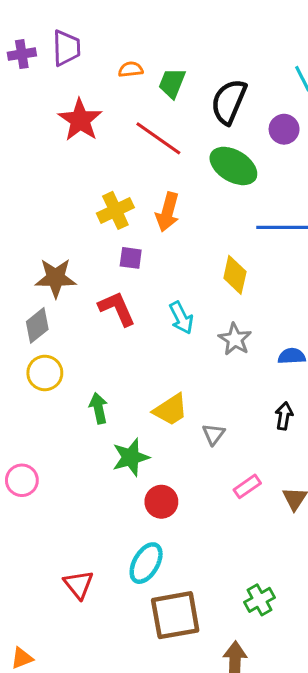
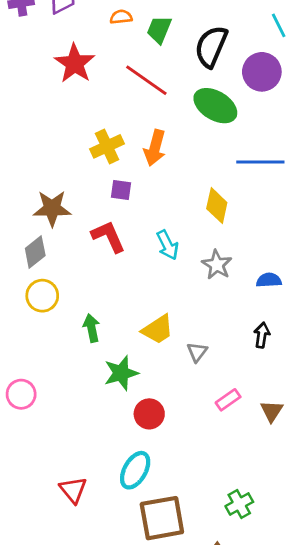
purple circle: (284, 129) -> (262, 72), size x1.4

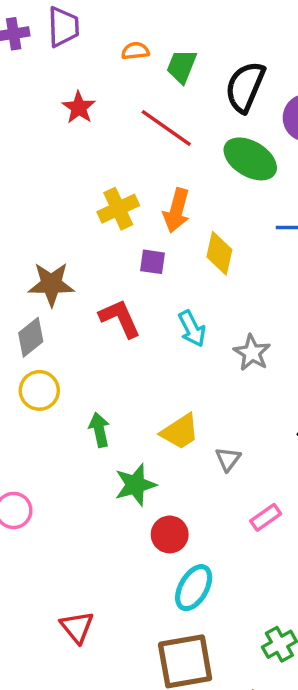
red star: (75, 63) -> (79, 107), size x0.7
purple square: (121, 190) -> (152, 262), moved
yellow diamond: (217, 206) -> (219, 253), moved
cyan ellipse: (135, 470) -> (194, 588), moved

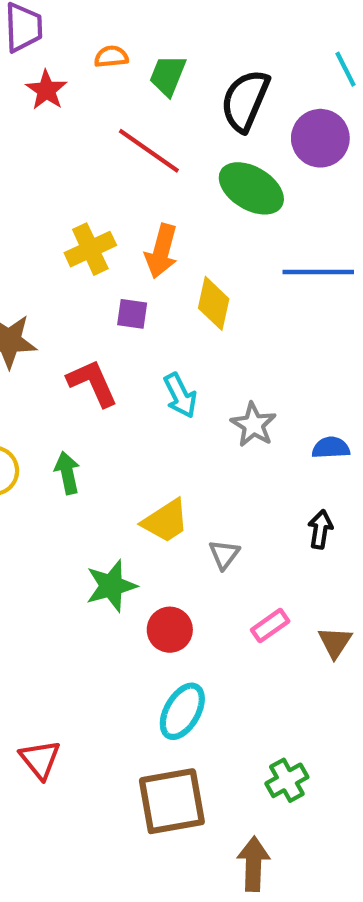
red star: (79, 107) -> (46, 90), moved
green arrow: (99, 430) -> (67, 473), moved
red circle: (170, 534) -> (170, 630), moved

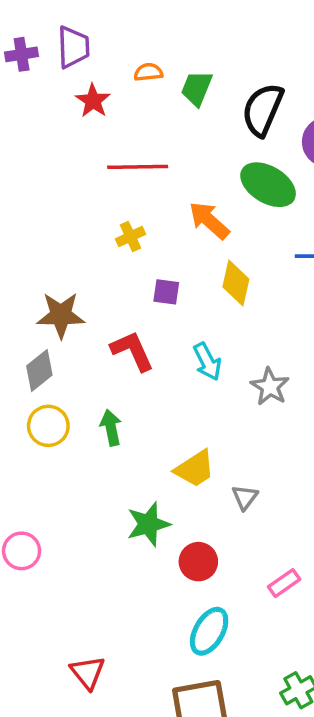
red line: (149, 151) -> (138, 167), moved, turned -36
yellow cross: (90, 249) -> (130, 237), size x0.7
orange arrow: (161, 251) -> (209, 220), moved, turned 117
pink rectangle: (270, 626) -> (284, 583), moved

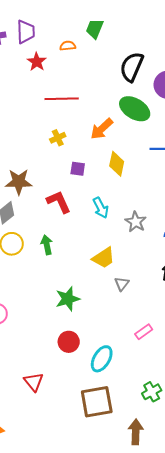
green trapezoid: (197, 88) -> (95, 29), moved
orange arrow: (209, 220) -> (102, 129), turned -85
yellow trapezoid: (195, 469) -> (104, 258), moved
red circle: (198, 562) -> (69, 342), moved

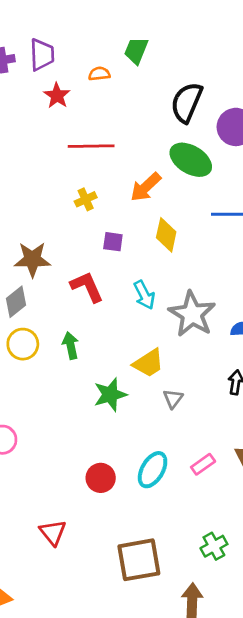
gray star: (136, 222) -> (192, 314), size x1.6
green star: (68, 299) -> (110, 395), moved
cyan ellipse: (102, 359) -> (153, 470), moved

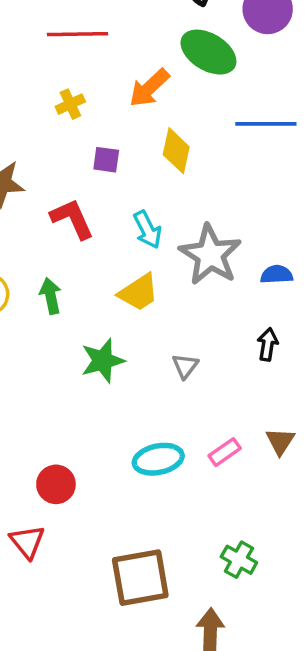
yellow trapezoid: (148, 363) -> (138, 292), moved
cyan ellipse: (153, 470) -> (158, 459), turned 48
red circle: (101, 478) -> (56, 484), moved
green cross: (214, 546) -> (239, 560), turned -32

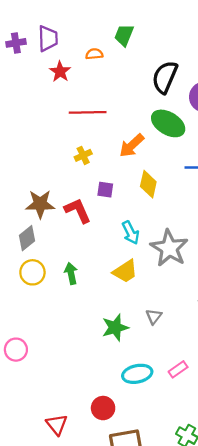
red L-shape: (72, 219) -> (78, 211), moved
green star: (103, 361) -> (115, 328), moved
red circle: (56, 484) -> (103, 408), moved

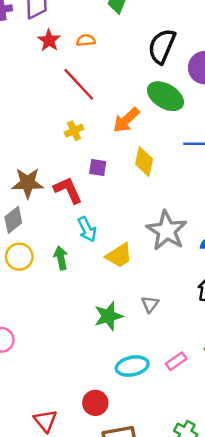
orange semicircle: (94, 54) -> (86, 40), moved
red line: (88, 112) -> (79, 84), turned 48
cyan arrow: (131, 233) -> (87, 229), moved

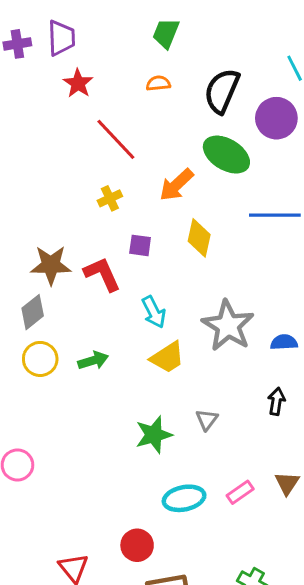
orange semicircle: (86, 40) -> (158, 83), moved
cyan arrow: (87, 229) -> (154, 312), moved
green arrow: (61, 258) -> (93, 360), turned 85

